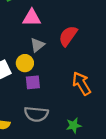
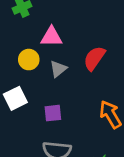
yellow circle: (25, 63) -> (29, 60), moved

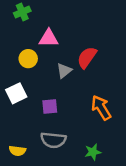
gray triangle: (58, 69) -> (64, 71), moved

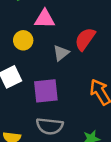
purple square: (50, 107) -> (46, 91), size x1.5

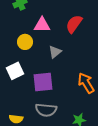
red semicircle: (85, 39) -> (74, 24), moved

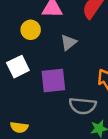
gray semicircle: (46, 110) -> (83, 106), moved

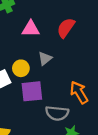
yellow circle: (31, 30) -> (21, 68), moved

